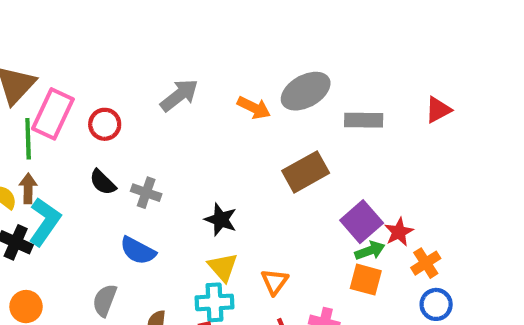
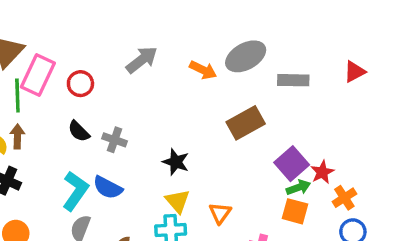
cyan L-shape: (45, 222) -> (75, 191), moved

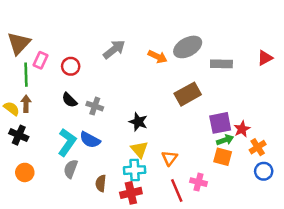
pink rectangle: (38, 75) -> (40, 60), size x0.6
purple square: (292, 164) -> (220, 123), turned 30

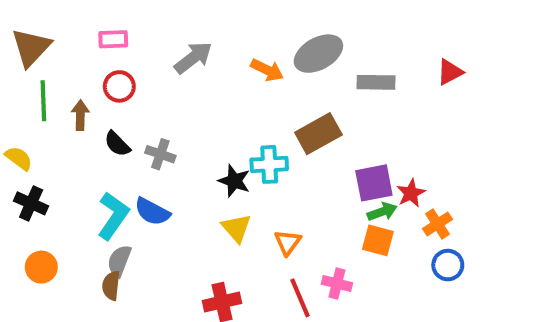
pink rectangle: (40, 60) -> (113, 39), moved, turned 63
brown arrow: (26, 104) -> (80, 115), moved
cyan cross: (135, 170) -> (269, 164), moved
brown semicircle: (101, 183) -> (111, 286), moved

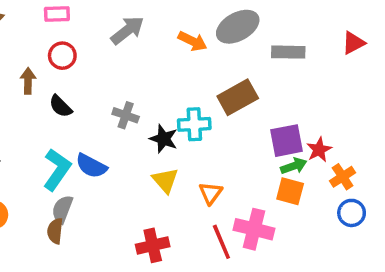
gray cross: (160, 154) -> (126, 115), moved
pink cross: (337, 284) -> (254, 229), size x1.5

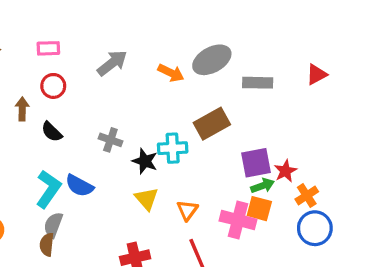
blue circle: (352, 213) -> (315, 228), size x1.4
pink cross: (254, 229) -> (238, 220), moved

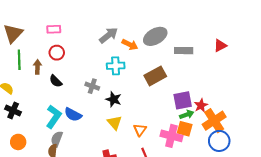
gray arrow: (112, 63) -> (109, 35), moved
cyan cross: (173, 148) -> (116, 66), moved
orange cross: (307, 195) -> (214, 121), size x1.6

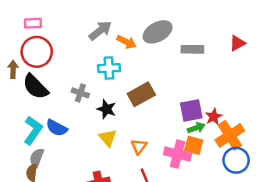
red circle: (57, 53) -> (37, 52), size x1.6
brown rectangle: (155, 76) -> (141, 94), moved
black semicircle: (56, 81) -> (35, 87), size x1.6

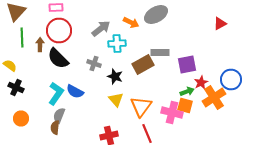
gray arrow: (100, 31) -> (101, 28), moved
gray rectangle: (192, 49) -> (160, 52), moved
purple square: (191, 110) -> (187, 64), moved
orange triangle: (139, 147) -> (141, 106), size x1.6
blue circle: (236, 160) -> (231, 80), moved

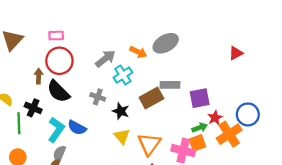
green line: (22, 38) -> (19, 123), moved
cyan cross: (117, 44) -> (123, 75), turned -30
black cross: (16, 88) -> (33, 108), moved
orange square: (185, 106) -> (197, 143), turned -35

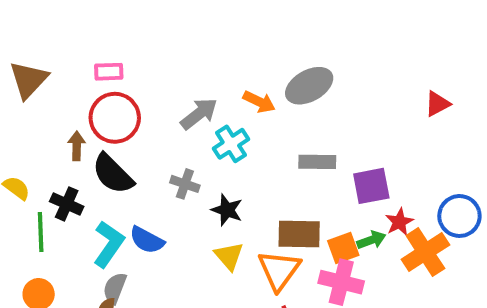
brown rectangle: (151, 98) -> (299, 234), moved, turned 30
orange square: (197, 143) -> (343, 248), moved

